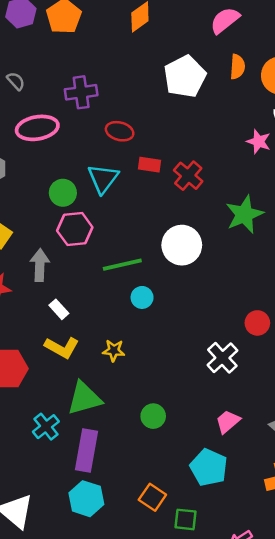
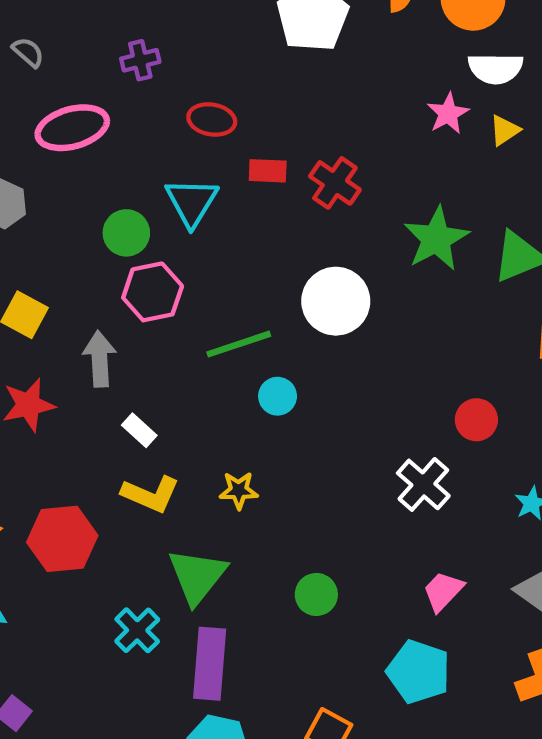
purple cross: (81, 92) -> (140, 60), size x0.7
pink star: (259, 142) -> (448, 113), turned 30
green triangle: (84, 398) -> (197, 576), turned -30

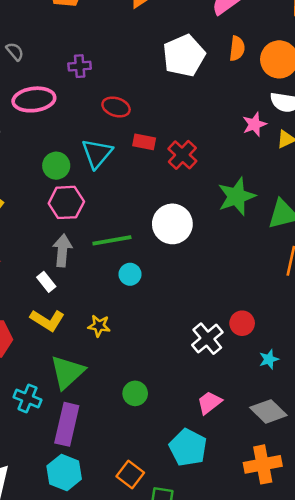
gray arrow: (100, 359) -> (62, 250), moved
red circle: (476, 420) -> (242, 323), moved
cyan cross: (137, 630) -> (27, 398), turned -32

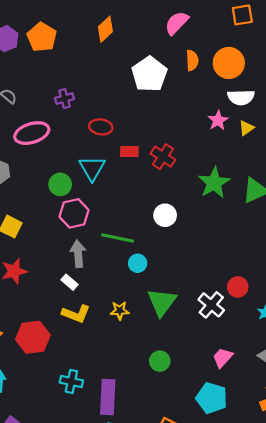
white circle: (172, 224) -> (165, 215), size x0.7
green line: (112, 240) -> (118, 238), turned 32
green triangle: (67, 372) -> (162, 302), moved

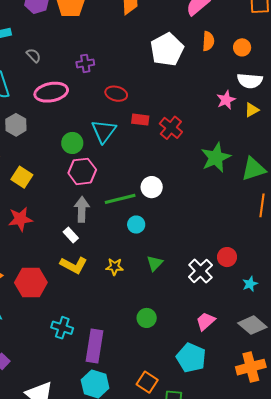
orange circle: (229, 63) -> (242, 47), size x0.6
white circle: (165, 215) -> (152, 187), moved
green line: (118, 238) -> (120, 199), turned -32
green triangle: (162, 302) -> (155, 263), size x0.6

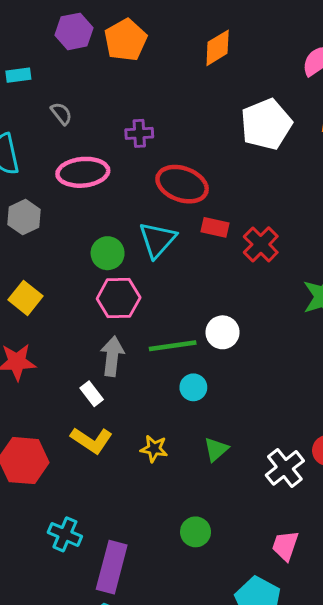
red ellipse: (116, 94) -> (182, 184), size x1.5
pink trapezoid: (206, 321) -> (285, 546), turned -35

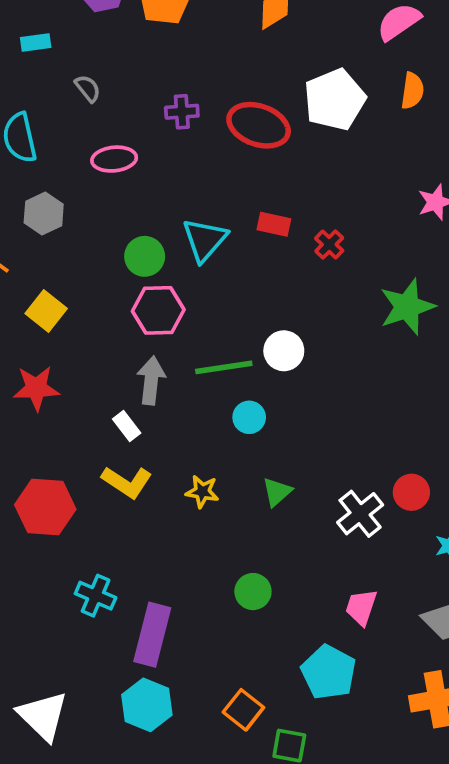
pink ellipse: (83, 172) -> (114, 159), size x0.7
red ellipse: (182, 184) -> (259, 125), moved
red cross: (261, 244) -> (329, 245), size x0.7

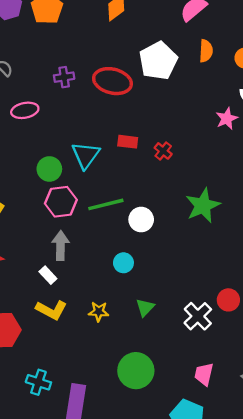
green star: (407, 307) -> (203, 206), moved
green line: (224, 367) -> (106, 204), moved
green circle: (253, 592) -> (136, 371), size x1.6

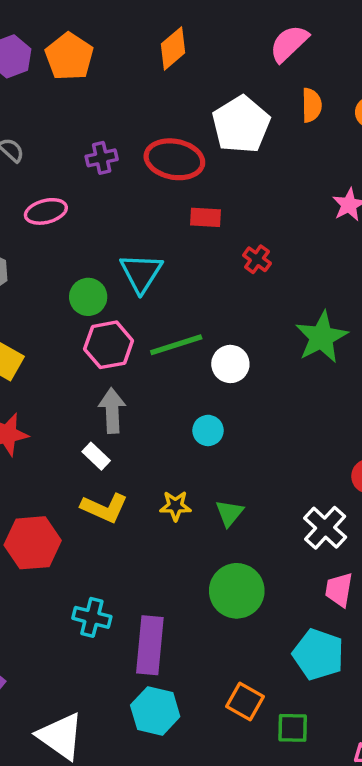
red rectangle: (128, 142) -> (206, 217), moved
green triangle: (145, 307) -> (229, 513), moved
white cross: (198, 316) -> (325, 528), moved

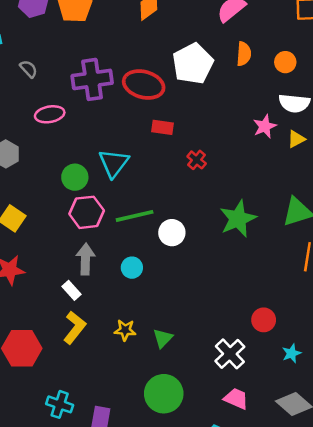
purple cross: (102, 158) -> (92, 79), size x1.8
cyan circle: (208, 430) -> (132, 268), moved
yellow L-shape: (104, 508) -> (75, 328), turned -80
pink trapezoid: (339, 590) -> (236, 399), turned 100

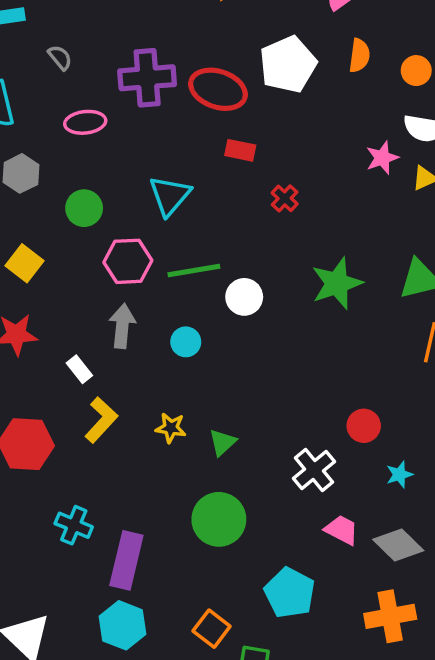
green circle: (75, 177) -> (84, 208), moved
white rectangle: (72, 290) -> (79, 369), moved
pink trapezoid: (236, 399) -> (342, 530), moved

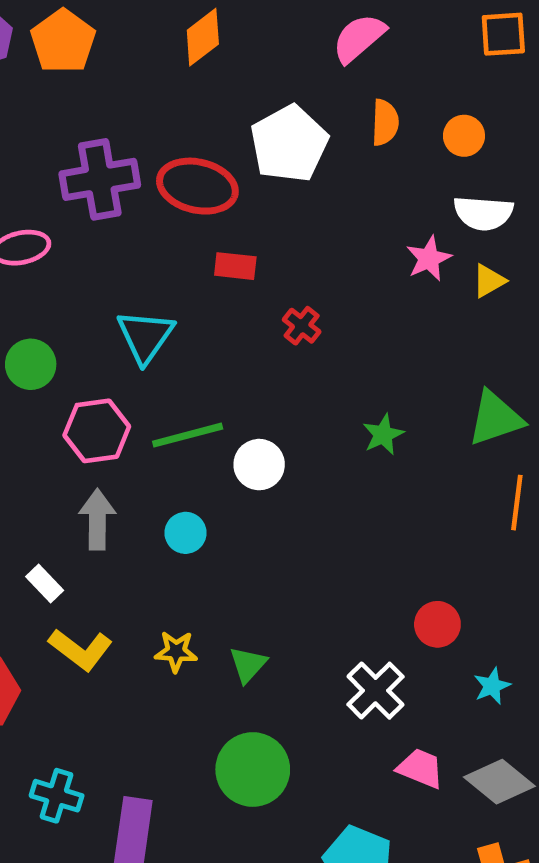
green star: (337, 283) -> (383, 435), size x0.6
yellow L-shape: (101, 420) -> (81, 649), turned 90

